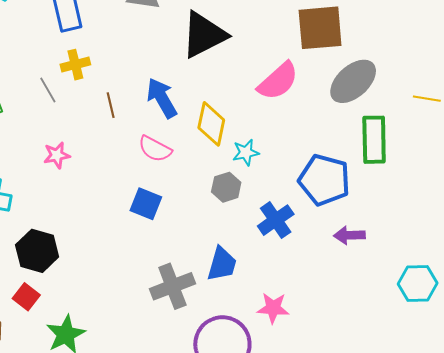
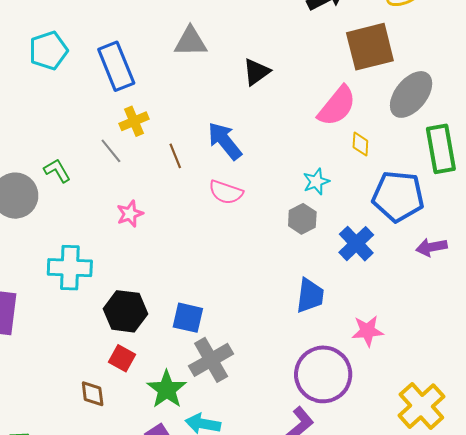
black triangle: (204, 35) -> (256, 72), size x0.6
yellow diamond: (211, 124) -> (360, 144), moved, size x0.6
blue square: (146, 204) -> (188, 318), moved
gray cross: (172, 286) -> (211, 360), moved

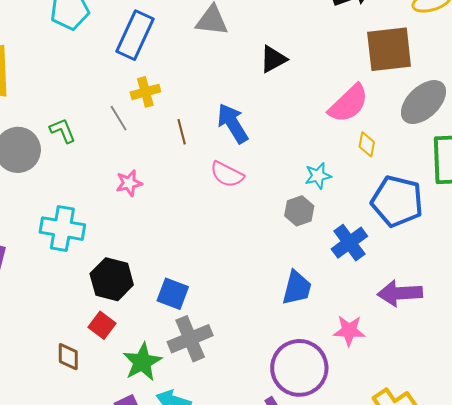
blue rectangle: (116, 66) -> (135, 35), turned 39
purple arrow: (431, 247) -> (400, 293), moved, size x1.4

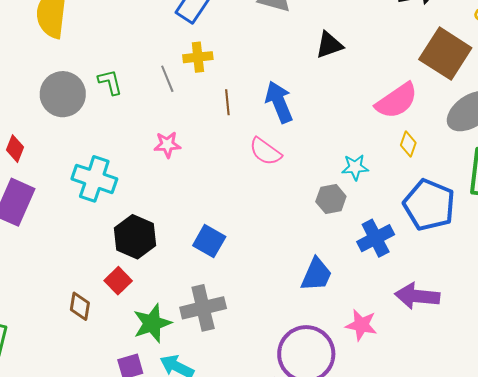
brown square: (389, 49) -> (445, 54), turned 30
blue square: (173, 294) -> (209, 241), moved

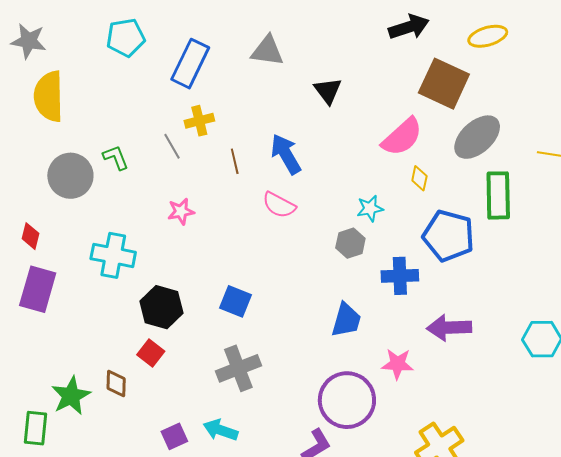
black triangle: (329, 45) -> (328, 91), turned -40
blue cross: (376, 238) -> (400, 276), turned 33
green star: (152, 323) -> (71, 396), moved

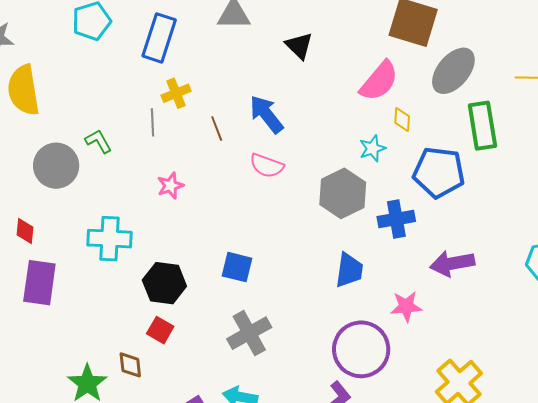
gray line: (172, 146) -> (152, 122), turned 36
cyan star: (370, 208) -> (372, 148), moved
gray hexagon: (350, 243) -> (343, 193), size x1.6

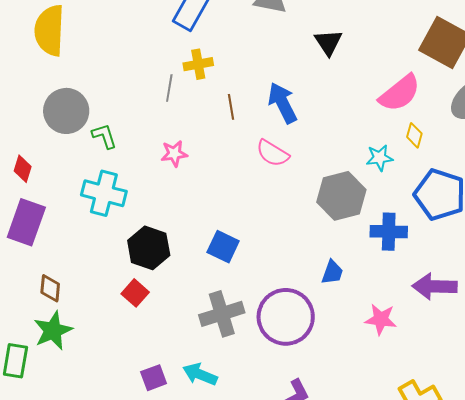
green L-shape: (98, 141) -> (104, 136), moved
blue trapezoid: (349, 270) -> (332, 272), size x0.7
purple circle: (361, 349) -> (286, 317), moved
brown diamond: (130, 365) -> (50, 288), moved

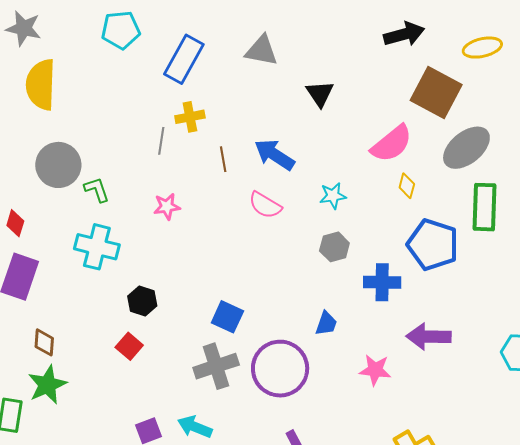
blue arrow: (282, 103) -> (275, 155), turned -30
cyan star: (379, 158) -> (333, 196), moved
gray hexagon: (341, 196) -> (334, 247), size x0.6
blue square: (223, 247) -> (227, 317), moved
black hexagon: (149, 248) -> (142, 301), size x0.7

